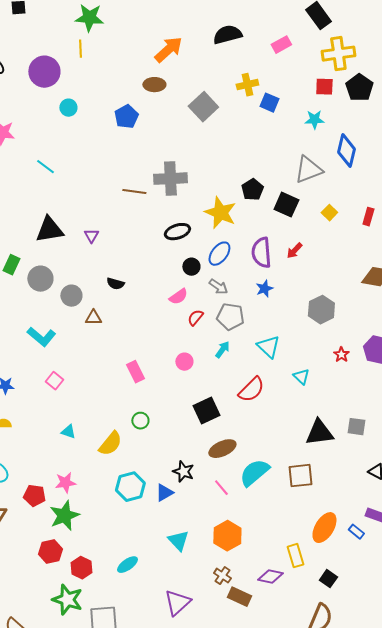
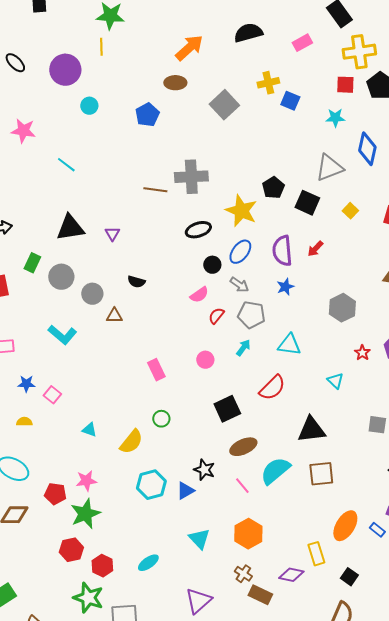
cyan triangle: (268, 347) -> (289, 345), turned -35
cyan triangle: (301, 377) -> (335, 381), moved
pink square: (54, 381) -> (52, 395), moved
black triangle: (319, 433) -> (311, 430), moved

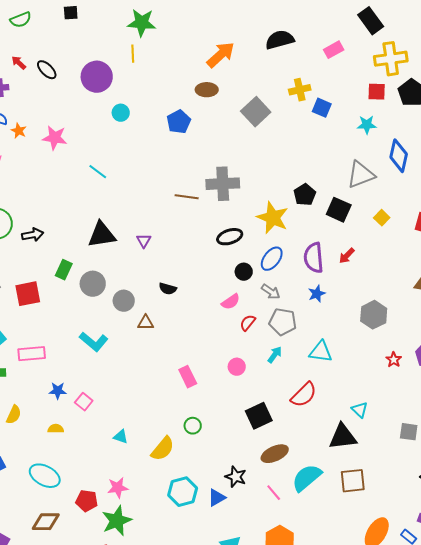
cyan triangle: (335, 381) -> (360, 410), moved

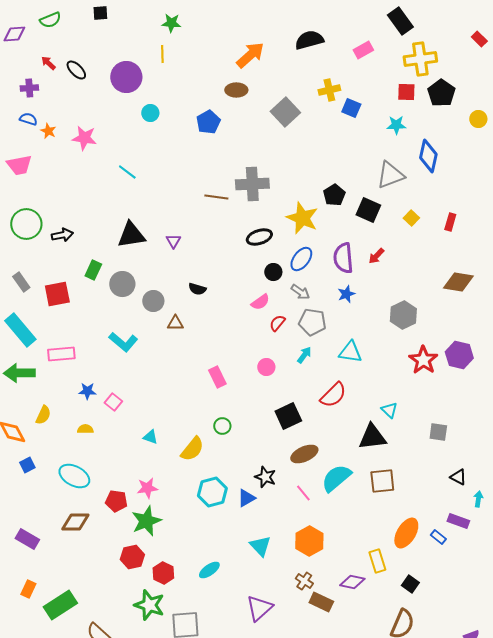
green star: (142, 23) -> (171, 23), size x0.7
red star: (394, 360) -> (423, 360), size x1.8

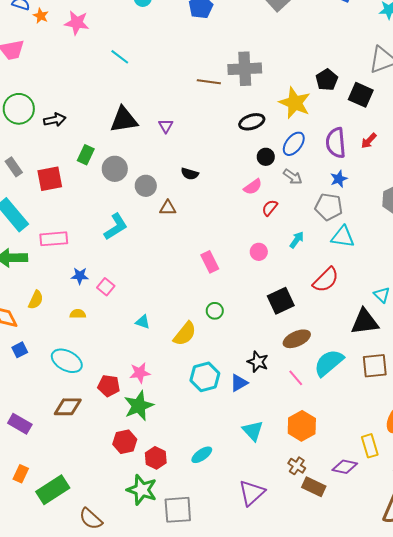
gray pentagon: (312, 322) -> (329, 207), moved
cyan L-shape: (123, 342) -> (116, 227), turned -72

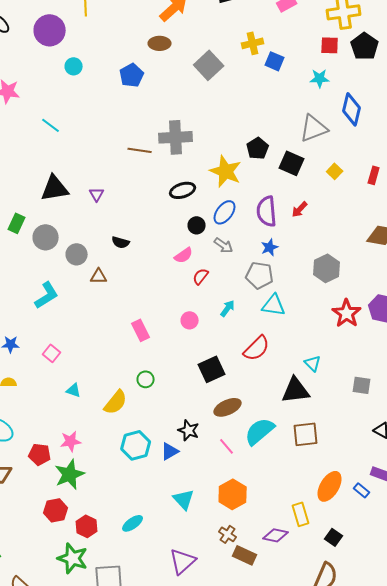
pink square: (106, 287) -> (52, 353), moved

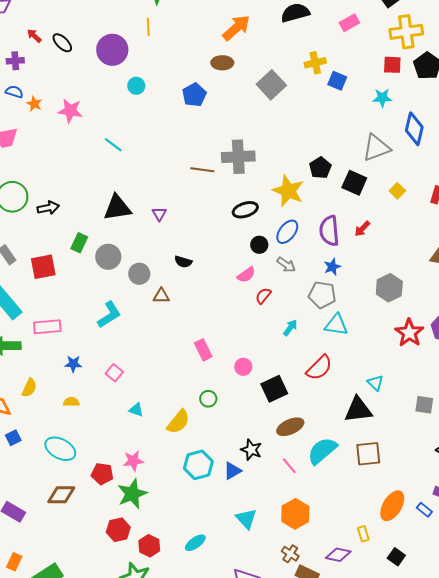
pink circle: (190, 320) -> (243, 367), moved
yellow rectangle: (301, 514) -> (363, 534), size x0.7

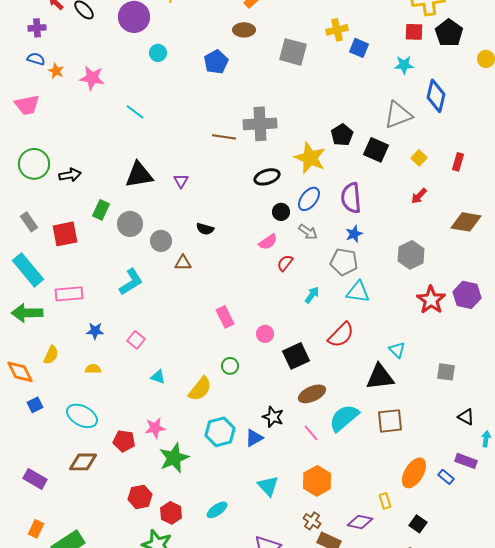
gray square: (271, 85) -> (293, 52), turned -32
red arrow: (362, 229) -> (419, 196), moved
green star: (132, 494) -> (174, 458), moved

